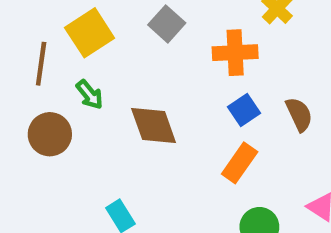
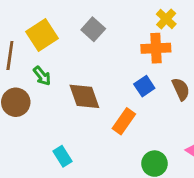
orange cross: (235, 53) -> (156, 48), moved
orange rectangle: (240, 163) -> (124, 121), moved

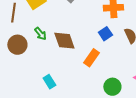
green arrow: (42, 76) -> (40, 34), moved

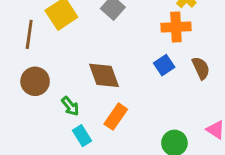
green arrow: (40, 34) -> (70, 106), moved
orange rectangle: (91, 58) -> (116, 117), moved

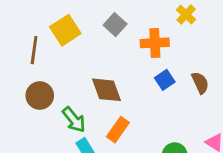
orange cross: (176, 27) -> (155, 43), moved
green arrow: (70, 106) -> (74, 120), size x1.4

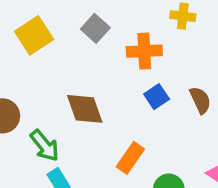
yellow cross: (186, 15) -> (183, 16), turned -36
orange rectangle: (118, 130) -> (130, 158), moved

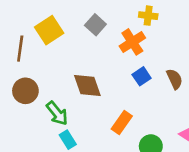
yellow cross: (183, 16) -> (148, 16), moved
orange cross: (144, 51) -> (132, 42), turned -30

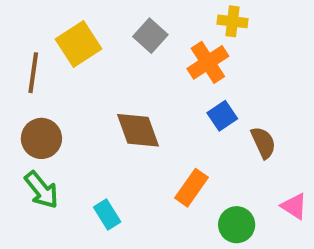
brown semicircle: (175, 79) -> (263, 143), moved
green arrow: (57, 113) -> (41, 190), moved

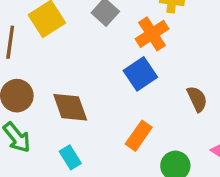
blue square: (222, 116) -> (140, 74), moved, size x1.4
brown diamond: (138, 130) -> (70, 107), moved

